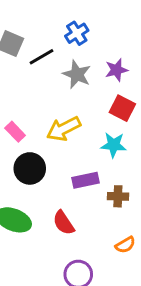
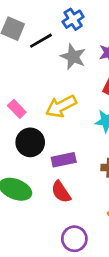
purple rectangle: (86, 180) -> (64, 160), moved

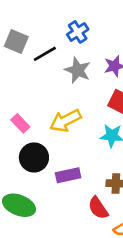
red semicircle: (61, 192) -> (98, 208), moved

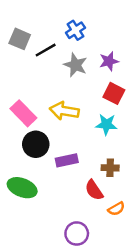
yellow arrow: (65, 121) -> (64, 111), turned 36
pink rectangle: (20, 123) -> (23, 113), size x1.5

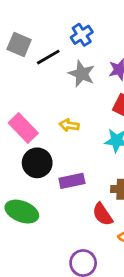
yellow arrow: (64, 111) -> (69, 125), size x0.6

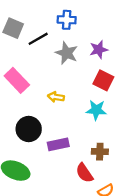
blue cross: (82, 35) -> (67, 20), turned 36
pink rectangle: (23, 128) -> (17, 80), moved

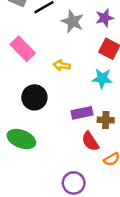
purple rectangle: (58, 144) -> (82, 113), moved

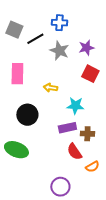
pink rectangle: (23, 49) -> (17, 74), turned 45
cyan star: (102, 78) -> (75, 106), moved

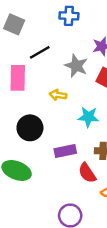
black line: (35, 39) -> (40, 52), moved
gray star: (59, 51) -> (76, 66), moved
purple rectangle: (67, 128) -> (65, 151), moved

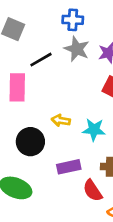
gray star: (76, 66) -> (77, 49), moved
yellow arrow: (58, 95) -> (61, 120), moved

